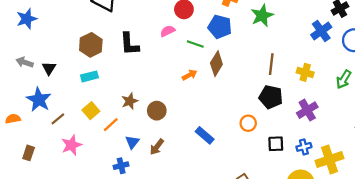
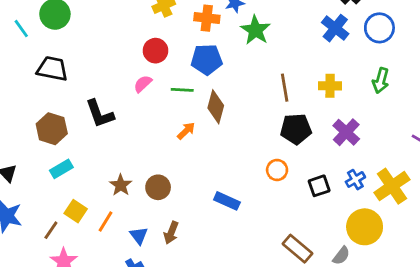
brown line: (58, 119) -> (51, 230), moved

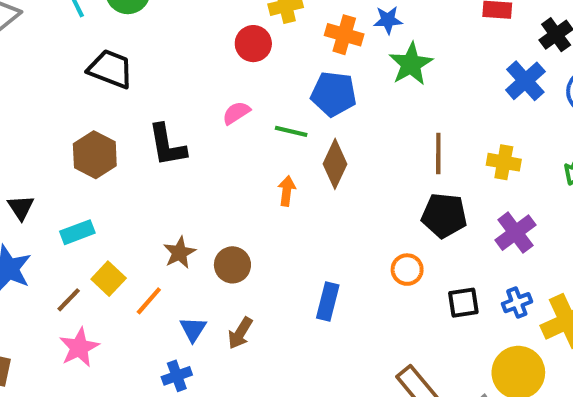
red circle: (155, 51) -> (253, 44), moved
orange arrow: (186, 131) -> (287, 191), turned -48
cyan rectangle: (61, 169) -> (77, 232), moved
blue rectangle: (227, 201) -> (328, 301), turned 70

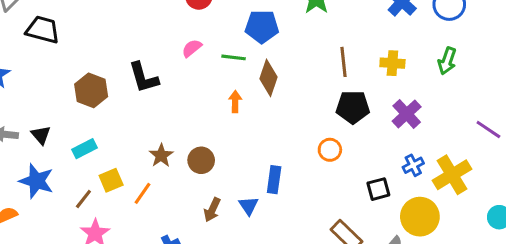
black trapezoid: (110, 69) -> (43, 30), moved
yellow square: (109, 279) -> (111, 180), turned 30
black square: (463, 303) -> (378, 189), moved
blue triangle: (193, 329) -> (248, 206), moved

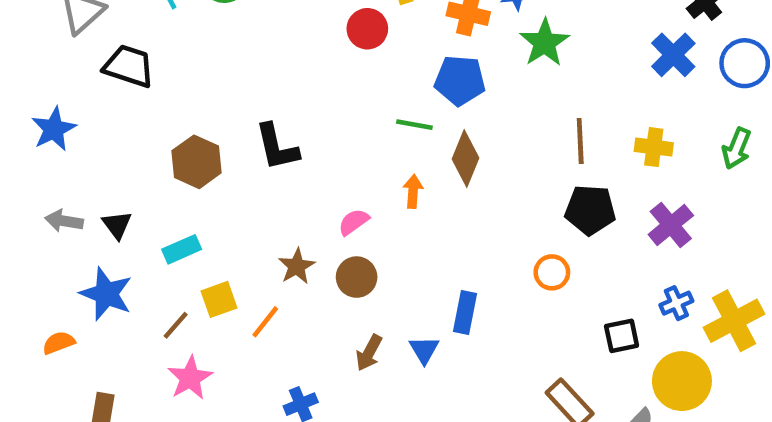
pink semicircle: (192, 48) -> (354, 222), moved

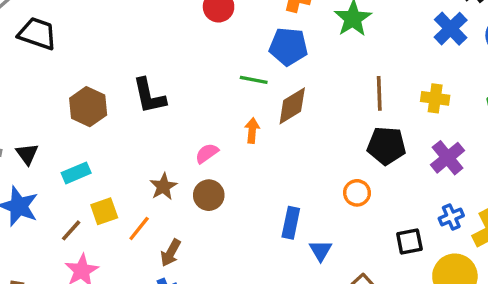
brown diamond: (465, 159) -> (292, 106), turned 36
blue triangle: (424, 350) -> (321, 251), moved
brown arrow: (369, 353) -> (171, 253), moved

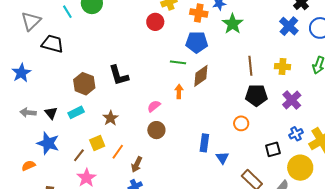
cyan rectangle: (76, 173) -> (76, 112), moved
brown star: (163, 187) -> (111, 118), moved

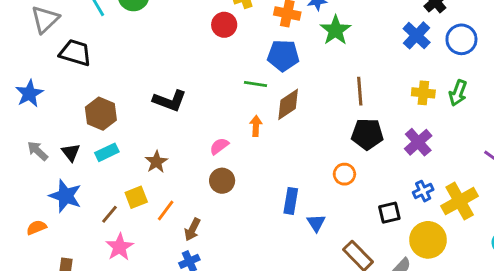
yellow cross: (283, 67) -> (423, 93), moved
black L-shape: (119, 75) -> (170, 101), turned -55
brown hexagon: (84, 84) -> (101, 114), moved
gray arrow: (28, 113) -> (38, 151), turned 35

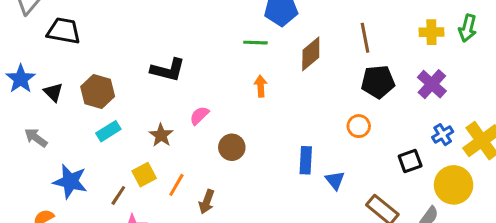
brown diamond: (288, 104) -> (311, 54), moved
pink semicircle: (219, 146) -> (199, 116), moved
black triangle: (71, 152) -> (53, 92), moved

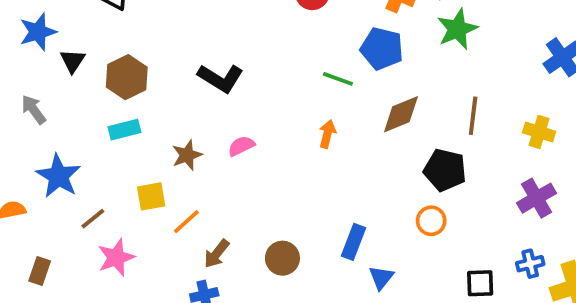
yellow cross: (431, 32) -> (539, 132), moved
black pentagon: (378, 82) -> (445, 170), moved
brown circle: (232, 147) -> (282, 258), moved
brown line: (118, 195) -> (93, 219), moved

